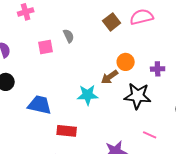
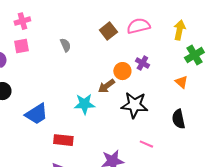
pink square: (46, 47) -> (21, 46), moved
purple cross: (158, 69) -> (142, 63), moved, turned 32
blue trapezoid: (40, 105) -> (36, 114), turned 135

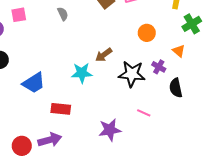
purple cross: (142, 63) -> (159, 67), moved
orange circle: (122, 71) -> (147, 33), moved

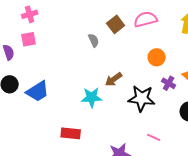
gray semicircle: (63, 14) -> (94, 40), moved
purple cross: (159, 67) -> (169, 83), moved
blue trapezoid: (34, 83) -> (38, 91), moved

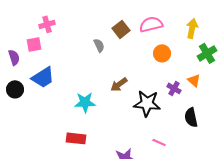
pink cross: (30, 14) -> (47, 24), moved
orange circle: (157, 57) -> (162, 53), moved
blue trapezoid: (38, 91) -> (43, 77), moved
cyan star: (92, 97) -> (85, 102), moved

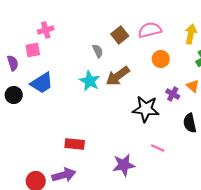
brown arrow: (119, 84) -> (118, 76), moved, size x1.4
cyan star: (85, 102) -> (90, 81), moved, turned 30

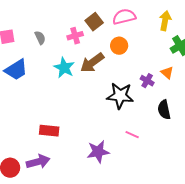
pink cross: (46, 30) -> (75, 36), moved
gray semicircle: (98, 51) -> (40, 38), moved
orange circle: (161, 59) -> (119, 46), moved

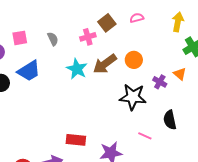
pink semicircle: (124, 17) -> (137, 18), size x0.6
orange circle: (119, 46) -> (134, 60), moved
black semicircle: (164, 110) -> (170, 120), moved
red rectangle: (49, 131) -> (76, 140), moved

